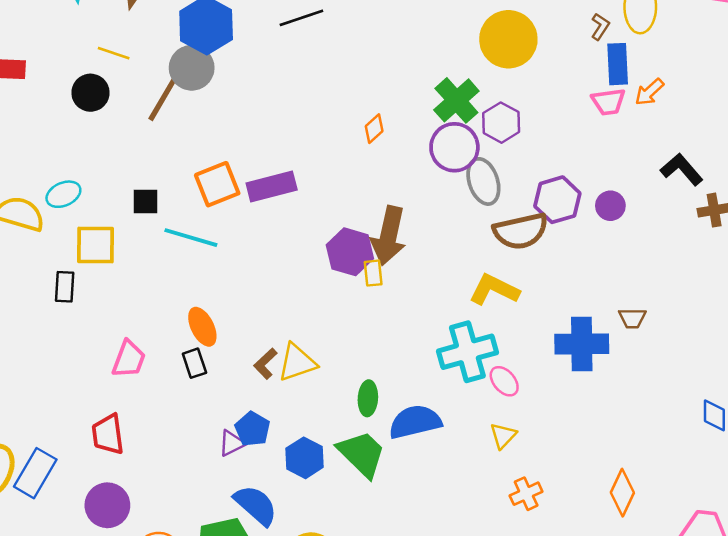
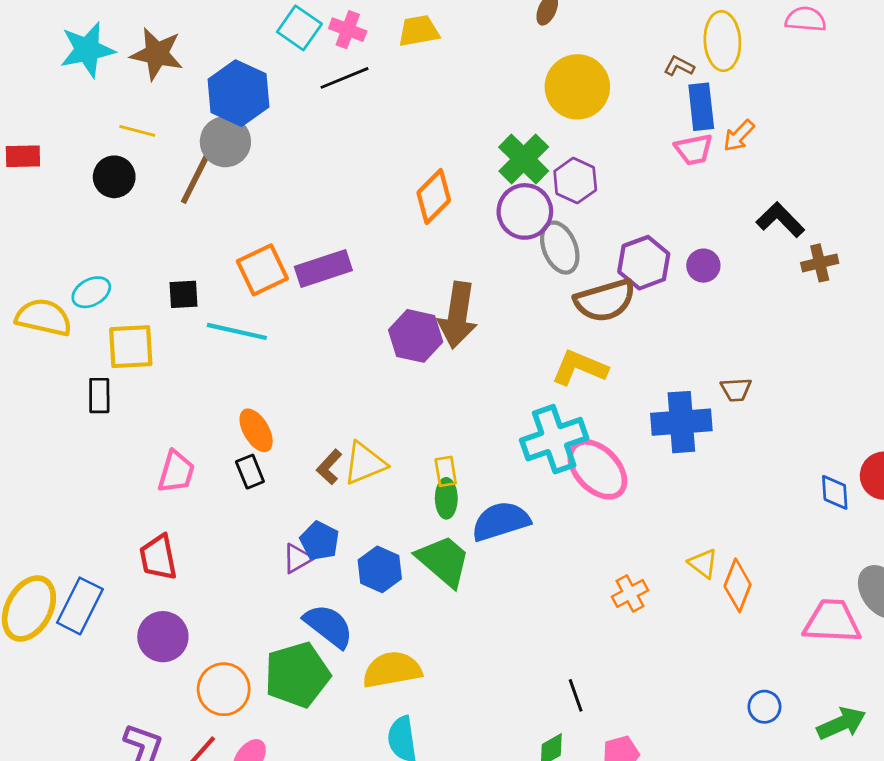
brown L-shape: (600, 27) -> (679, 66), turned -92
orange diamond: (374, 129) -> (434, 196), size x1.6
yellow rectangle: (373, 273) -> (446, 471), moved
pink ellipse: (504, 381) -> (597, 469), size x1.8
yellow triangle: (503, 436) -> (703, 563), moved, turned -32

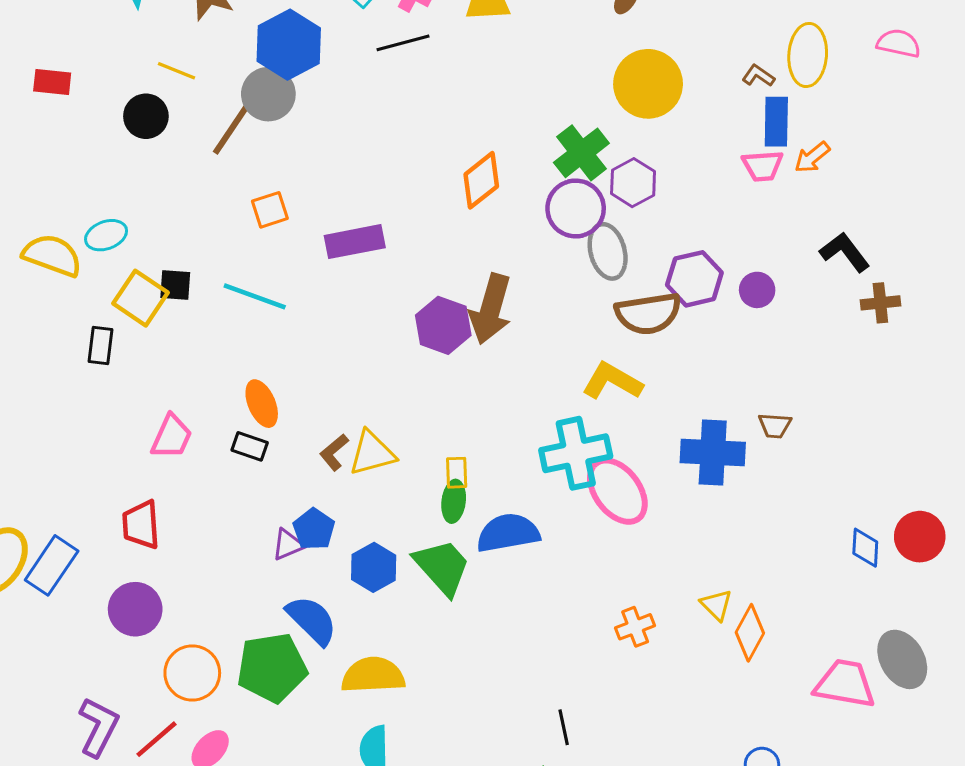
orange square: (262, 270) -> (270, 210), moved, size x0.7
black square: (184, 294) -> (175, 285), moved
yellow square: (131, 347) -> (140, 298), turned 30
black rectangle: (250, 472) -> (250, 446), turned -56

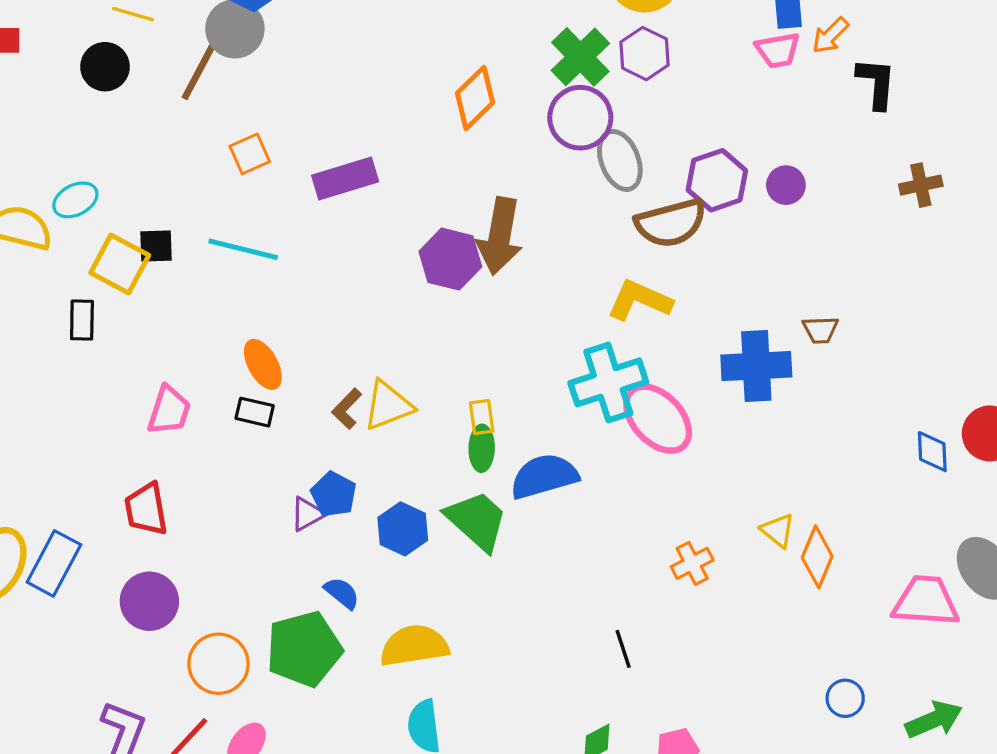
purple hexagon: (633, 183) -> (644, 54), moved
black L-shape: (845, 252) -> (876, 83), moved, turned 48
blue semicircle: (312, 620) -> (342, 593), size x0.6
black line: (564, 727) -> (623, 649), moved

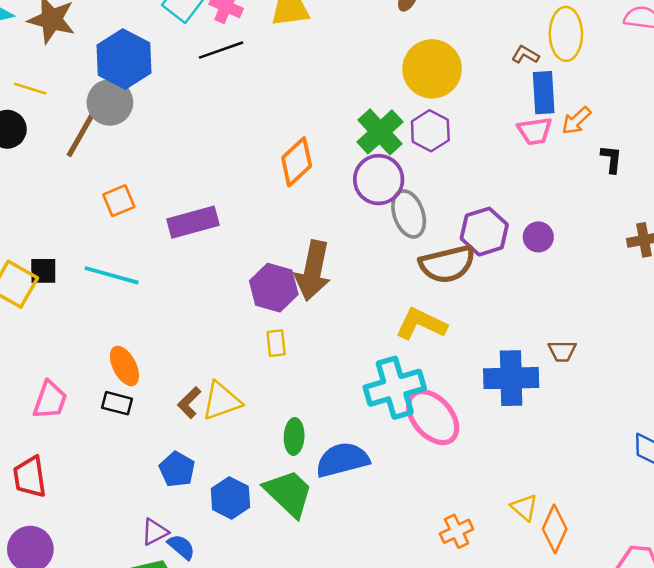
black L-shape: (876, 83) -> (611, 159), size x0.7
yellow rectangle: (482, 417) -> (276, 343), moved
purple triangle: (307, 514) -> (155, 532), moved

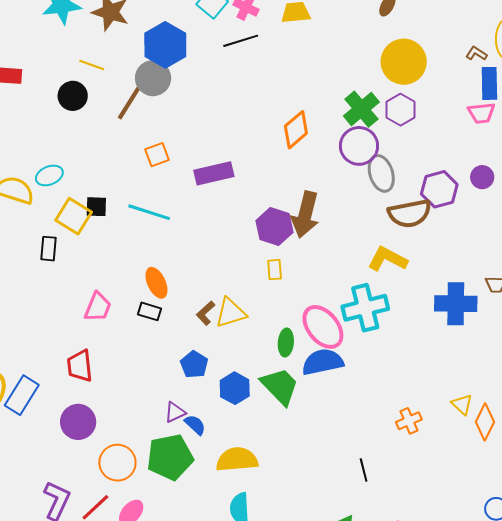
purple circle: (538, 237) -> (482, 177), moved
pink ellipse: (433, 417) -> (323, 327), moved

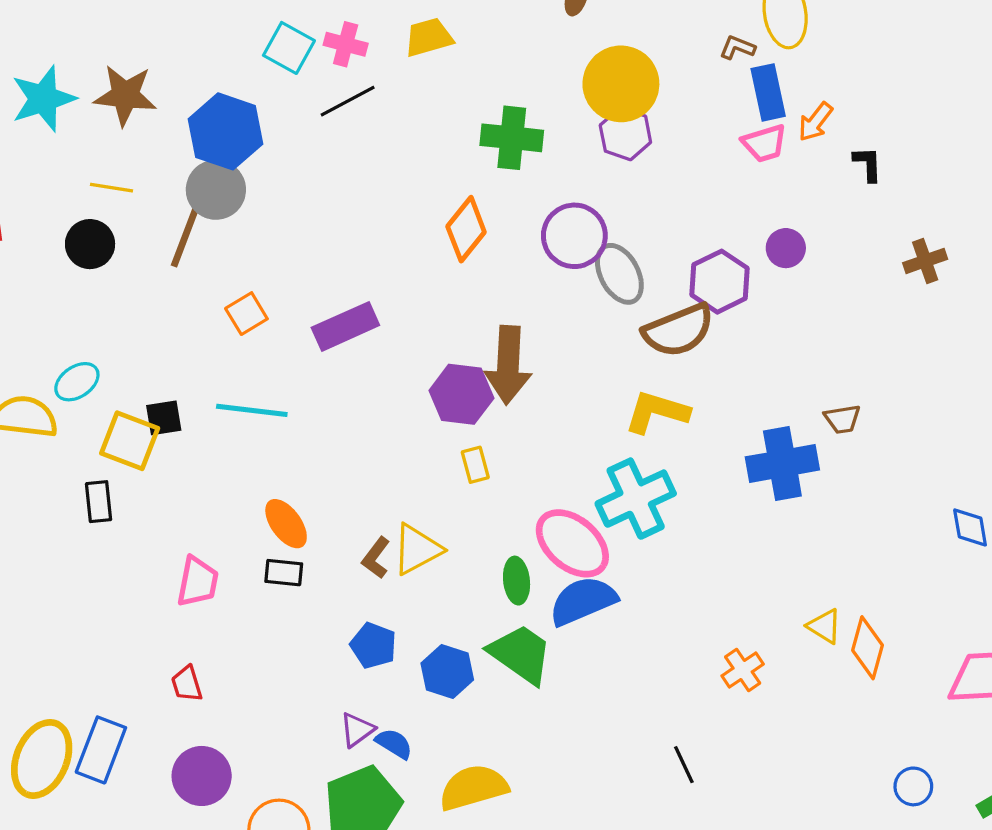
green cross: (361, 109) -> (512, 138), moved, turned -33
purple hexagon: (400, 110) -> (625, 134), moved
red trapezoid: (80, 366) -> (187, 684), size x0.7

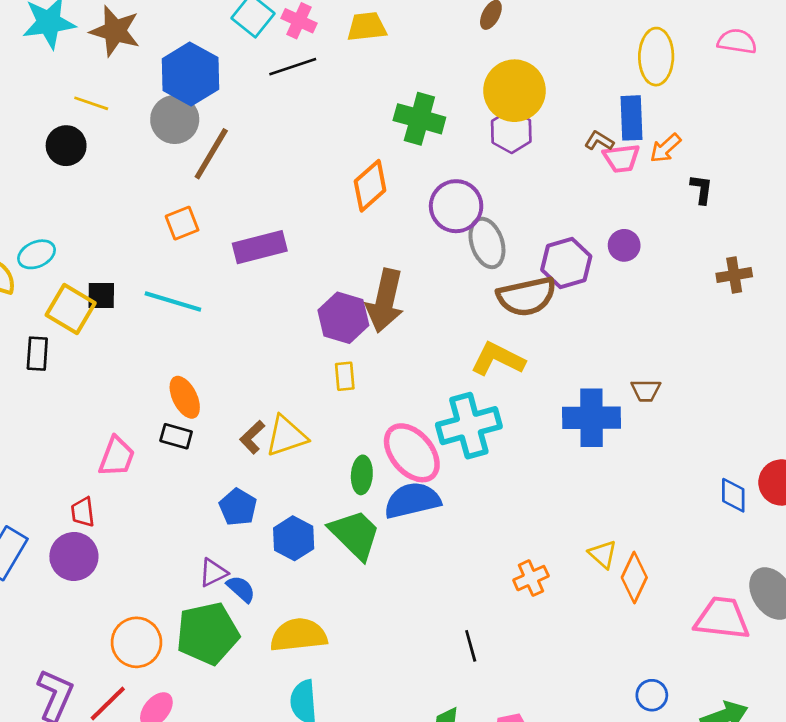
brown L-shape: (737, 48) -> (599, 141), moved
brown line: (186, 234) -> (211, 154), moved
pink trapezoid: (198, 582) -> (117, 457), moved
purple circle: (202, 776) -> (74, 556), moved

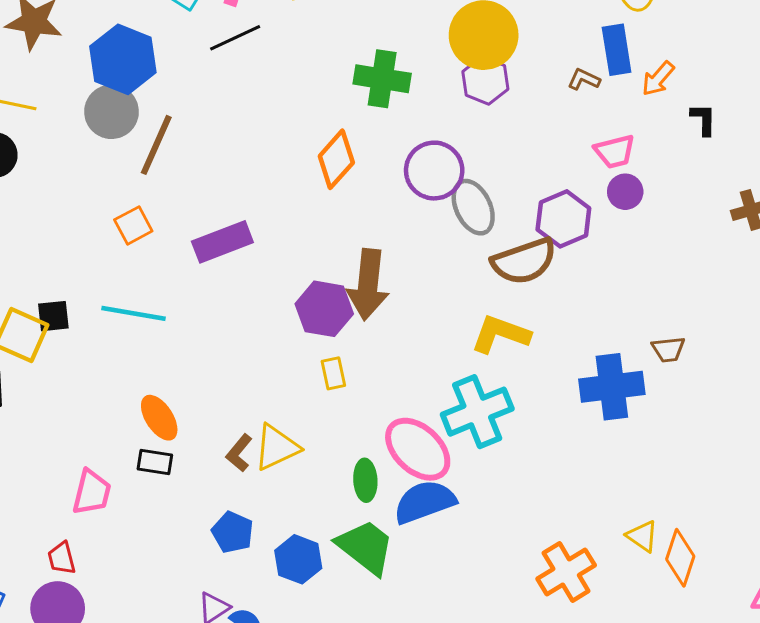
pink trapezoid: (621, 158) -> (615, 152), moved
orange cross: (531, 578) -> (566, 572), size x1.5

